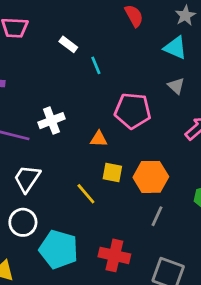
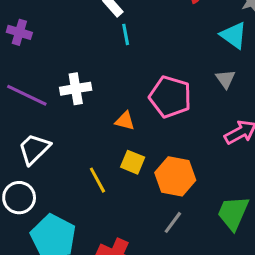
cyan line: (96, 65) -> (126, 34), moved

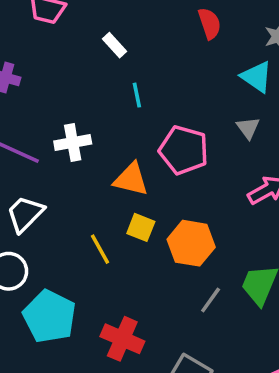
cyan line: (126, 34) -> (137, 95), moved
orange triangle: (125, 121) -> (131, 179), size x1.5
gray line: (173, 222) -> (211, 300), moved

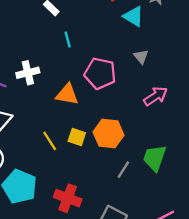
cyan triangle: (257, 77) -> (133, 16), moved
yellow square: (141, 227) -> (77, 137), moved

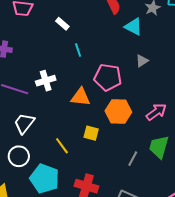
gray triangle: (141, 57) -> (142, 61), turned 40
pink arrow: (156, 96) -> (156, 112), moved
orange hexagon: (109, 134) -> (118, 111), moved
yellow line: (50, 141) -> (62, 146), moved

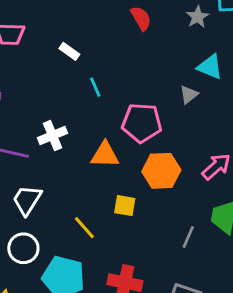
cyan triangle: (133, 27) -> (210, 67), moved

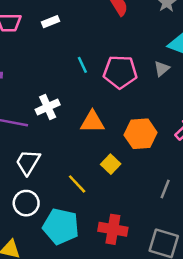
white rectangle: (69, 51) -> (51, 22), moved, turned -56
pink pentagon: (142, 123) -> (120, 72), moved
yellow square: (125, 206) -> (111, 164), turned 36

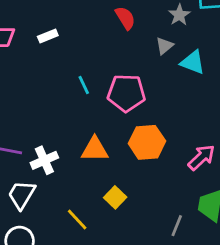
gray triangle: (162, 69) -> (164, 46), moved
white cross: (48, 107) -> (44, 160), moved
orange hexagon: (141, 134) -> (147, 142), moved

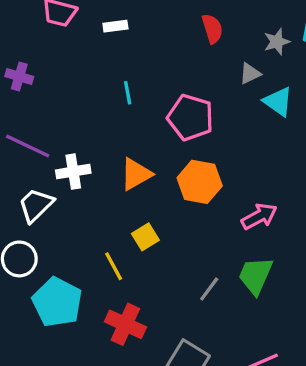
cyan line: (84, 85) -> (128, 93), moved
orange triangle: (95, 149) -> (136, 174), turned -44
yellow line: (77, 219) -> (114, 266), moved

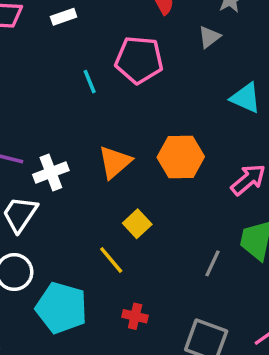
cyan triangle: (278, 102) -> (246, 98), moved
pink pentagon: (190, 117) -> (139, 60), moved
red cross: (125, 324) -> (135, 316), size x0.6

